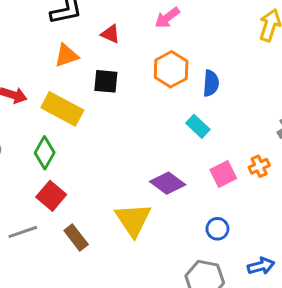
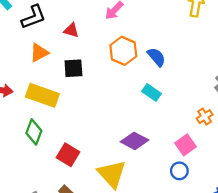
blue semicircle: (211, 83) -> (156, 57), turned -36
pink square: (223, 174) -> (185, 145), moved
red square: (51, 196) -> (68, 155), moved

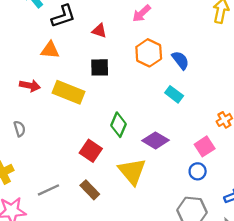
orange triangle: (39, 53) -> (50, 50), moved, turned 30
green diamond: (34, 132) -> (118, 125), moved

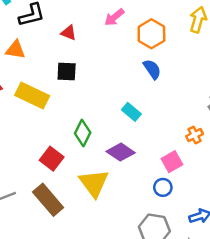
orange hexagon: (149, 53) -> (151, 34), moved
cyan rectangle: (174, 94) -> (131, 112), moved
brown rectangle: (90, 190) -> (48, 200), size x1.5

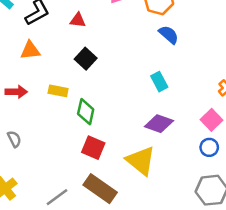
black square: (67, 71) -> (86, 59), turned -35
yellow rectangle: (32, 96) -> (58, 91), size x0.6
cyan rectangle: (131, 112) -> (159, 82), turned 36
green diamond: (83, 133) -> (86, 112), moved

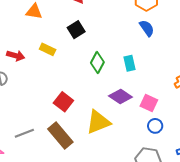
red arrow: (16, 92) -> (16, 56), moved
green diamond: (86, 112) -> (97, 62), moved
pink square: (212, 120) -> (149, 103), moved, turned -36
yellow triangle: (141, 161) -> (98, 122), turned 44

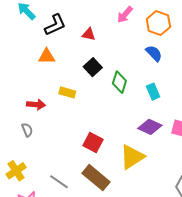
blue semicircle: (147, 28) -> (154, 53), moved
green diamond: (97, 62) -> (119, 82), moved
gray line: (24, 133) -> (59, 182), turned 66

